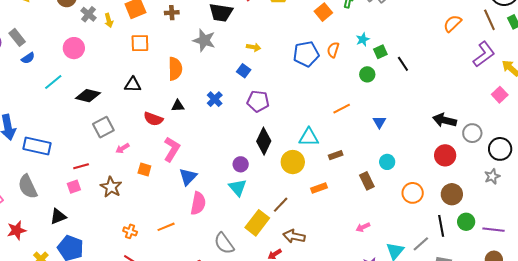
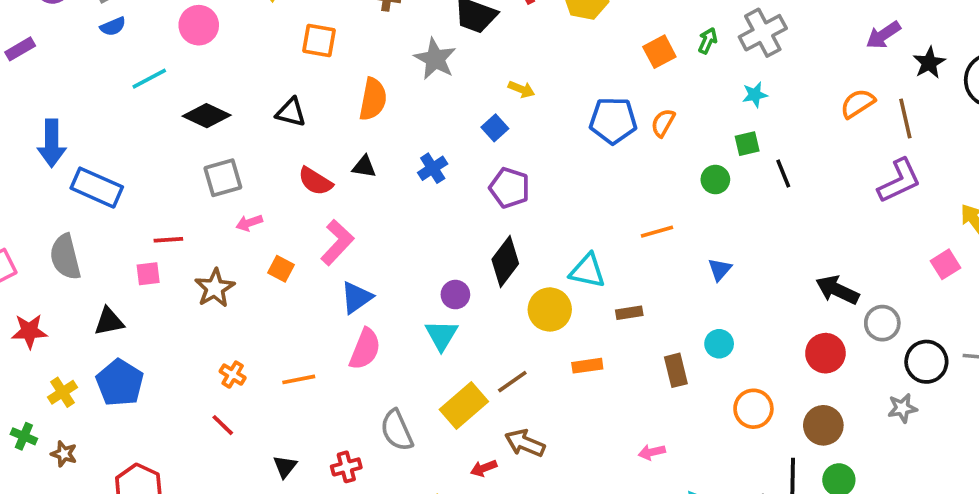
brown line: (489, 20) -> (905, 118), moved
orange semicircle: (452, 23) -> (858, 103), moved
cyan star: (363, 39) -> (755, 95), moved
purple L-shape: (484, 54) -> (899, 181), moved

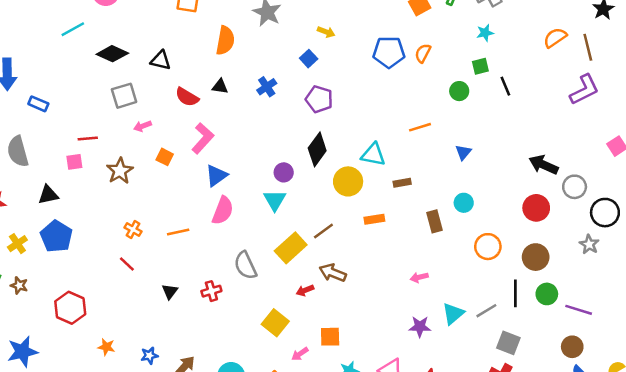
black triangle: (291, 112) -> (161, 60), moved
blue rectangle: (97, 188) -> (38, 104), size x0.6
gray star: (902, 408) -> (589, 244), turned -30

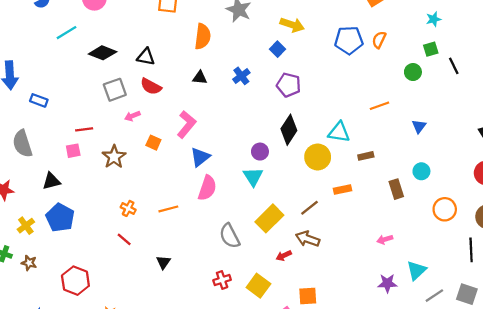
yellow arrow: (326, 32) -> (292, 25), size x1.5
red semicircle: (187, 97) -> (151, 86), moved
brown line: (323, 231) -> (309, 208), moved
red cross: (211, 291) -> (222, 280), moved
gray line: (486, 311) -> (434, 296), moved

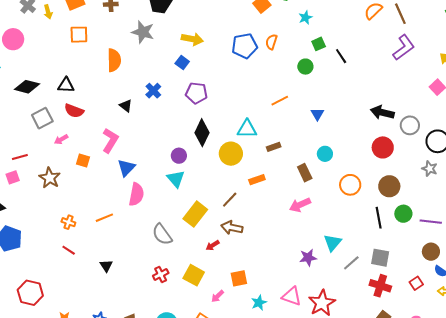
cyan star: (434, 19) -> (305, 17), moved
black triangle: (200, 78) -> (126, 106), moved, turned 40
pink arrow: (385, 239) -> (300, 205), moved, size x1.5

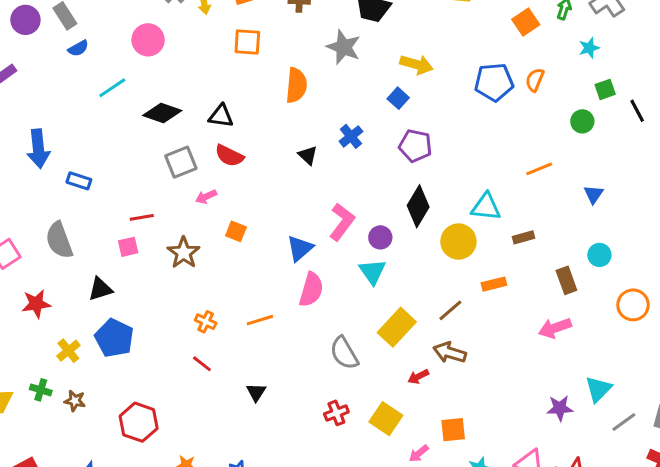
pink L-shape: (110, 140) -> (342, 222), moved

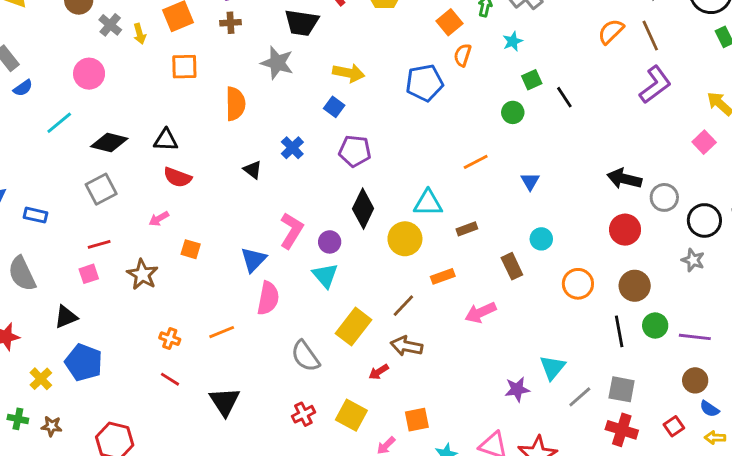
orange semicircle: (535, 80) -> (462, 55), moved
gray square: (181, 162) -> (101, 189), moved
pink arrow: (555, 328) -> (481, 313), moved
black triangle: (256, 392) -> (225, 402), size x1.6

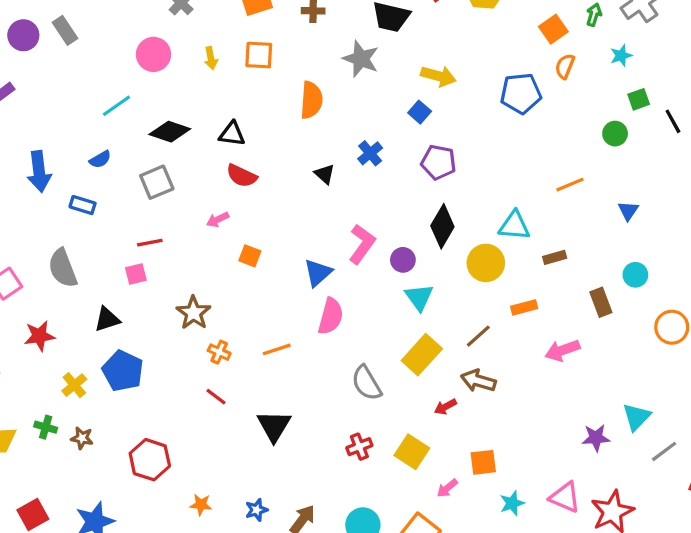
yellow arrow: (140, 34) -> (211, 58), moved
blue semicircle: (23, 88) -> (100, 159), moved
brown star: (142, 274) -> (193, 313), moved
cyan triangle: (325, 276) -> (419, 297), moved

